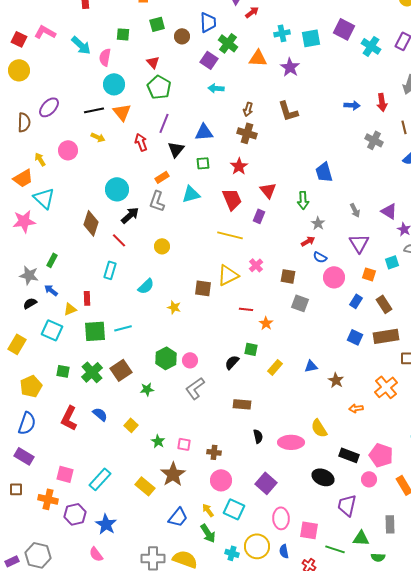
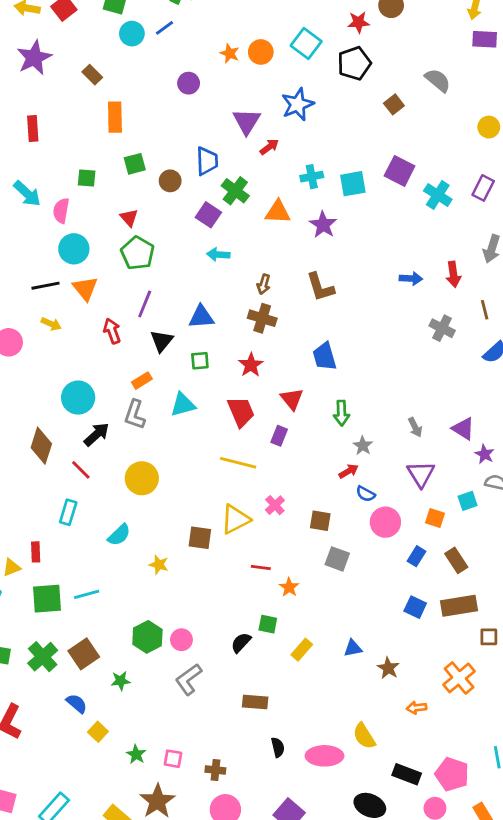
blue trapezoid: (324, 172) -> (325, 356), moved
yellow circle: (162, 246) -> (142, 478), size x1.5
blue semicircle: (100, 414) -> (77, 703), moved

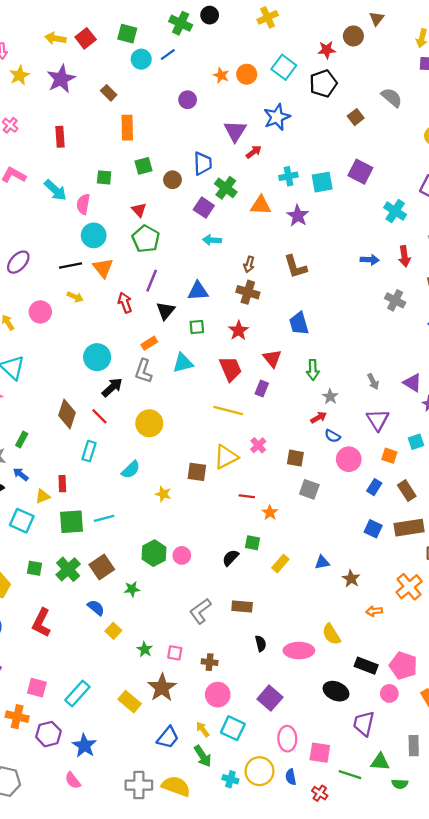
cyan cross: (438, 195) -> (395, 211), moved
brown diamond: (41, 446) -> (67, 414), moved
gray L-shape: (189, 679) -> (200, 611), moved

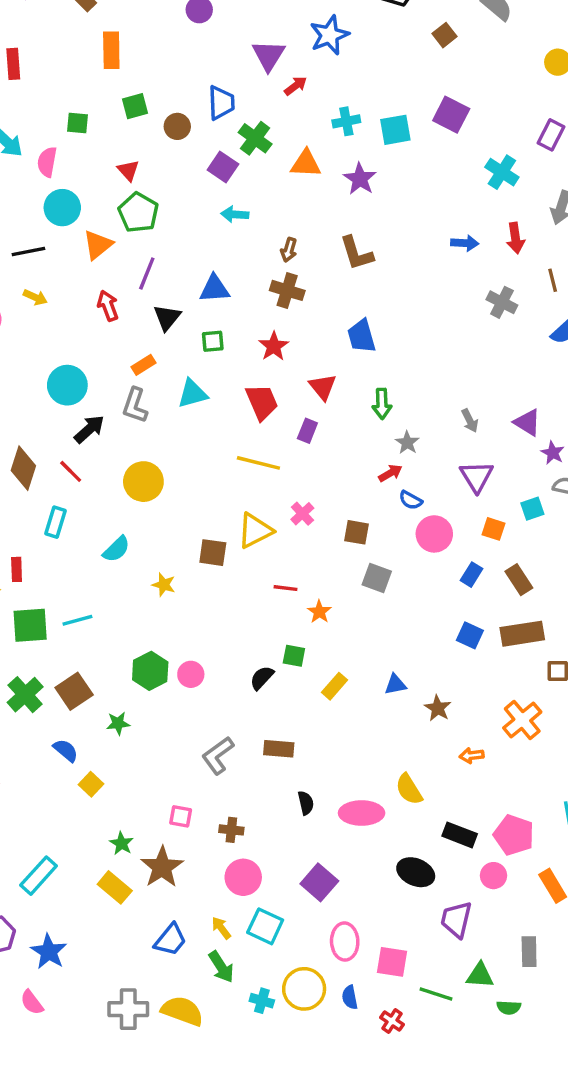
orange triangle: (103, 268) -> (98, 245), moved, turned 30
green star: (145, 649) -> (121, 843), moved

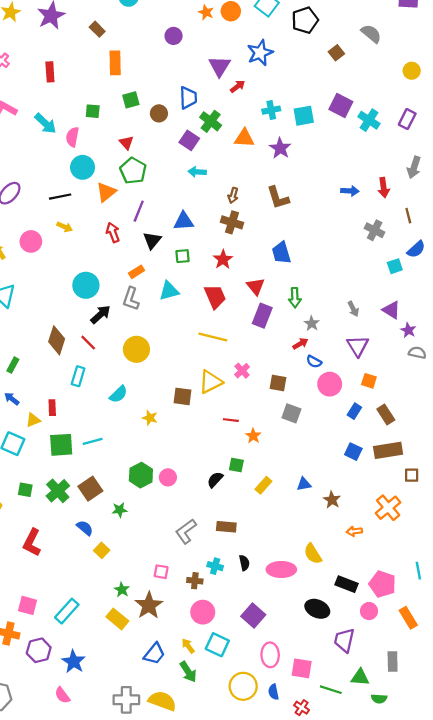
cyan cross: (502, 172) -> (369, 120), moved
purple rectangle: (307, 431) -> (262, 316), moved, size x1.5
cyan square: (532, 509) -> (395, 266), moved
cyan cross: (262, 1001) -> (215, 566), moved

